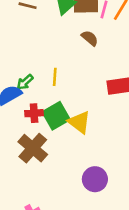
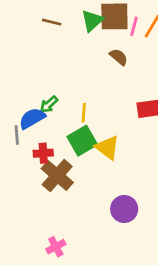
yellow line: (55, 77) -> (84, 113), moved
red cross: (34, 113) -> (43, 153), moved

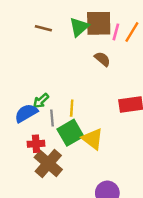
gray line: (17, 135) -> (52, 118), moved

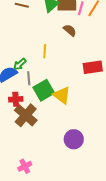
yellow line: (72, 108) -> (45, 51), moved

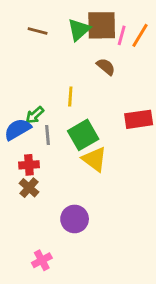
green square: (44, 90) -> (83, 135), moved
brown cross: (26, 115) -> (29, 188), moved, size x0.6
purple circle: (74, 139) -> (75, 219), moved

